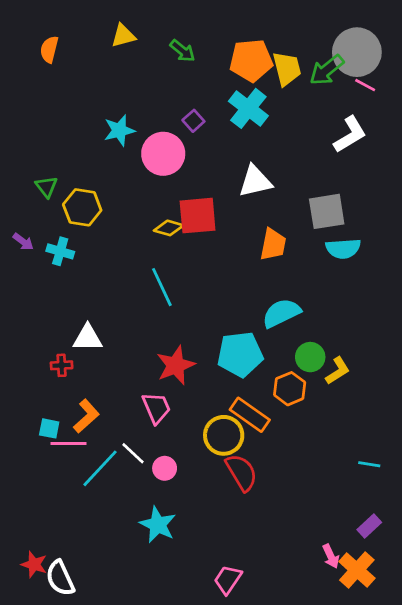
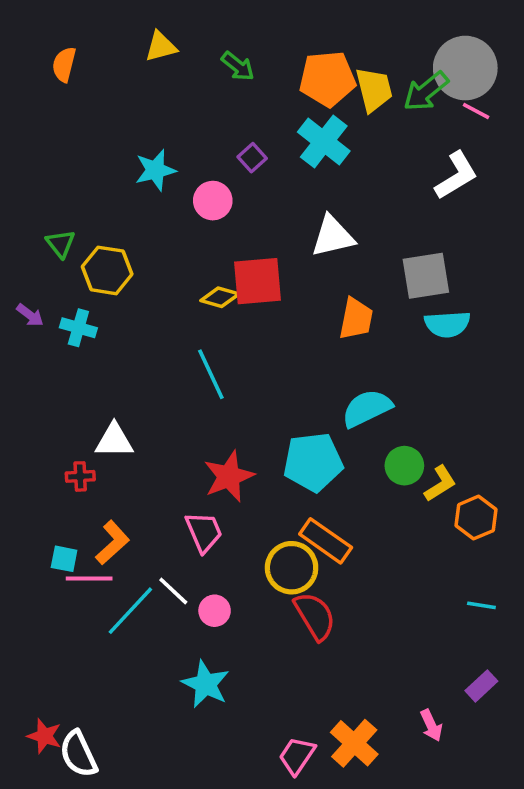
pink circle: (163, 154) -> (213, 201), size x0.7
orange hexagon: (290, 389) -> (476, 518), moved
orange cross: (357, 570) -> (354, 743), moved

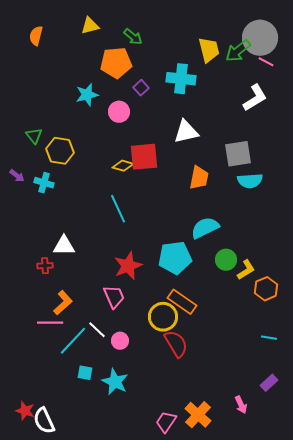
orange pentagon: (327, 79) -> (116, 63), moved
cyan cross: (324, 141) -> (181, 79), turned -32
cyan square: (64, 559) -> (85, 373), moved

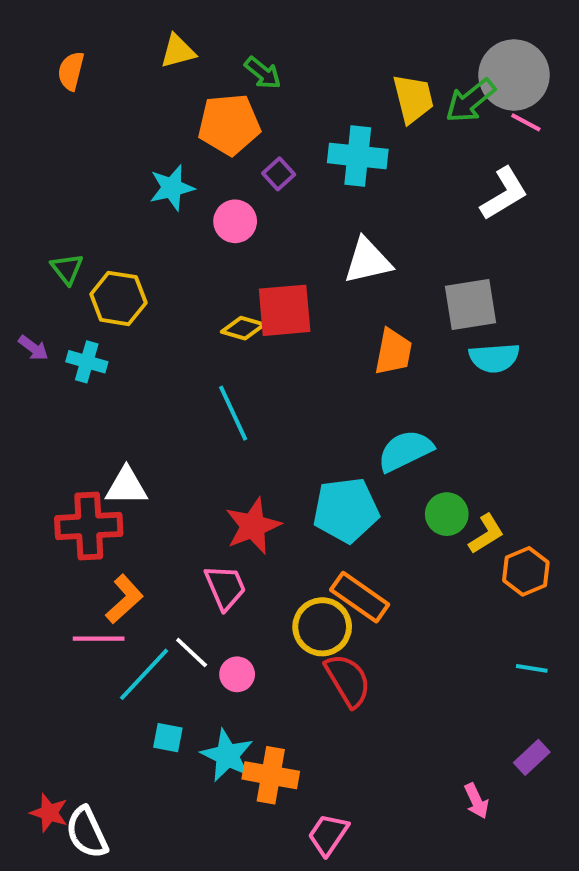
red cross: (45, 266) -> (89, 526), size x2.0
orange cross: (198, 415) -> (271, 775), moved, turned -32

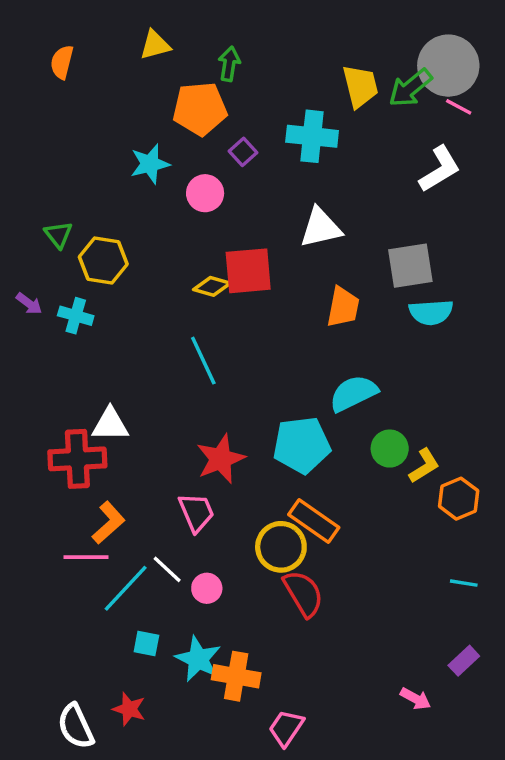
green arrow: (263, 73) -> (229, 64), turned -120
pink arrow: (476, 801) -> (416, 699), turned -36
red star: (49, 813) -> (129, 709), moved

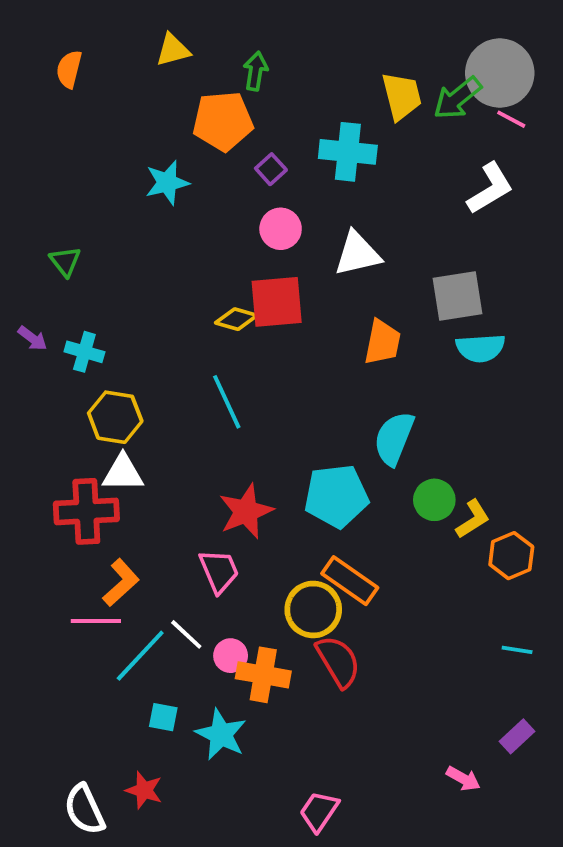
pink circle: (205, 193) -> (281, 229), moved
yellow hexagon: (103, 260) -> (115, 417), moved
cyan semicircle: (353, 393) -> (394, 438), turned -42
orange cross: (236, 676) -> (263, 675), moved

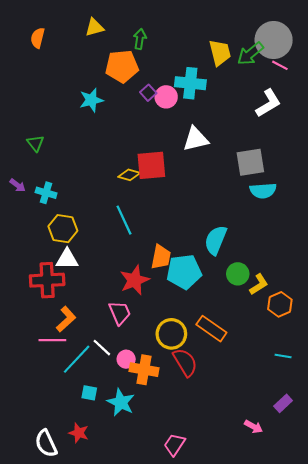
pink circle: (281, 229) -> (166, 97), moved
orange trapezoid: (382, 342) -> (161, 257), moved
orange rectangle: (350, 581) -> (211, 329), moved

